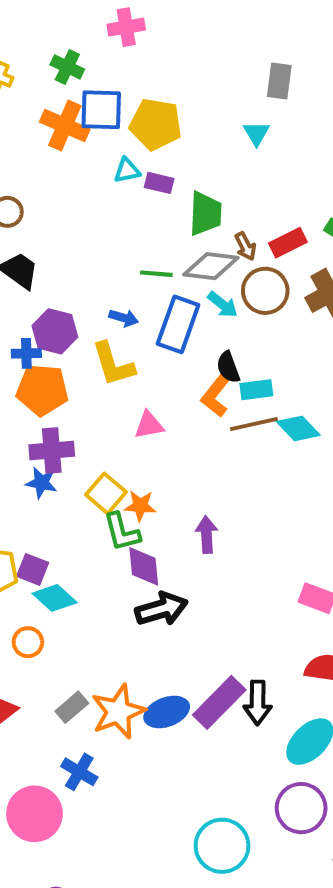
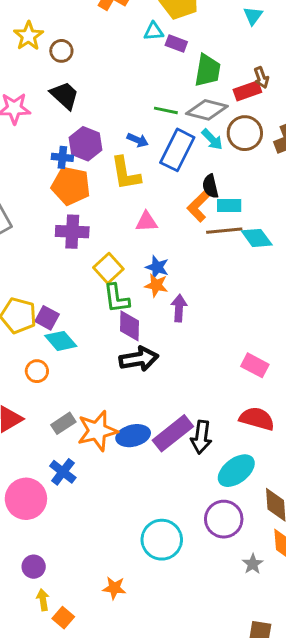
red rectangle: (288, 243) -> (247, 91), moved
brown arrow: (245, 246) -> (261, 78), moved
blue star: (41, 483) -> (157, 267), moved
orange star: (140, 506) -> (156, 285), moved

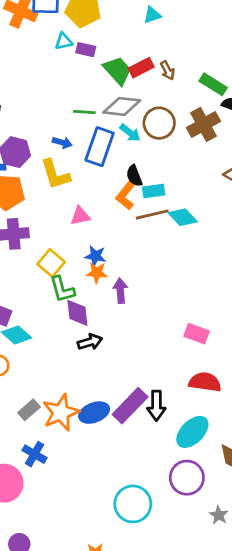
cyan triangle: (253, 16) -> (152, 15), turned 42
green trapezoid: (208, 70) -> (118, 70), turned -44
red rectangle: (247, 91) -> (141, 68), moved
black arrow: (139, 359) -> (90, 342), size x0.7

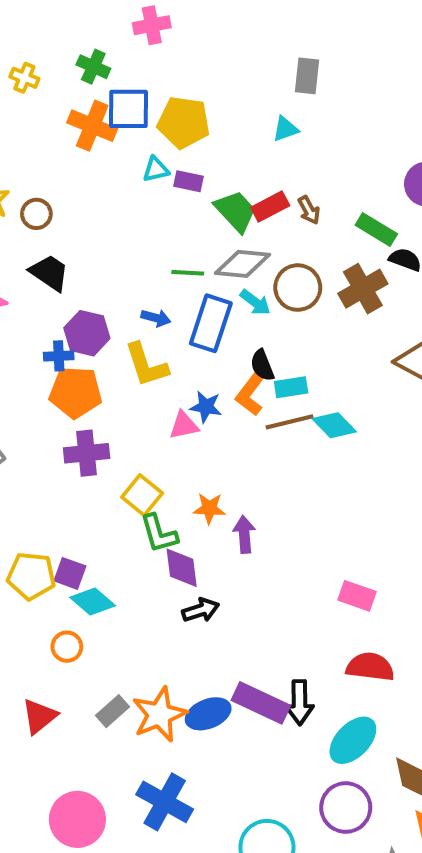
blue star: (95, 256) -> (206, 407), moved
purple rectangle: (130, 406) -> (261, 703), turned 72
blue cross: (35, 454) -> (165, 802), moved, size x1.5

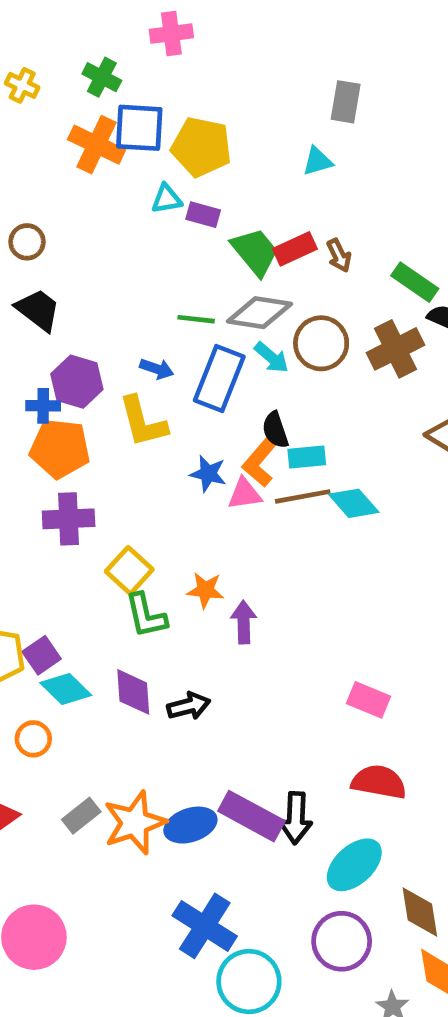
pink triangle: (184, 425) -> (245, 494), moved
purple diamond: (182, 568) -> (133, 692), moved
purple square: (70, 573) -> (42, 655), turned 32
blue cross: (165, 802) -> (205, 926), moved

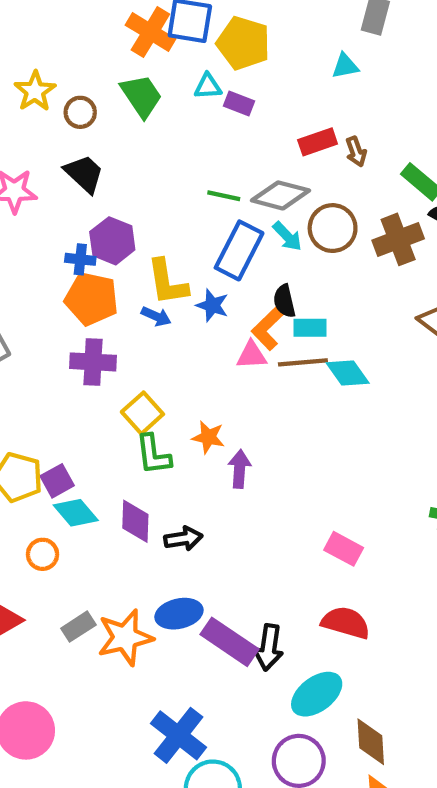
green trapezoid: (255, 252) -> (141, 96), moved
blue arrow: (157, 369) -> (156, 316), moved
blue star: (208, 474) -> (212, 305), moved
blue ellipse: (190, 825) -> (179, 614), moved

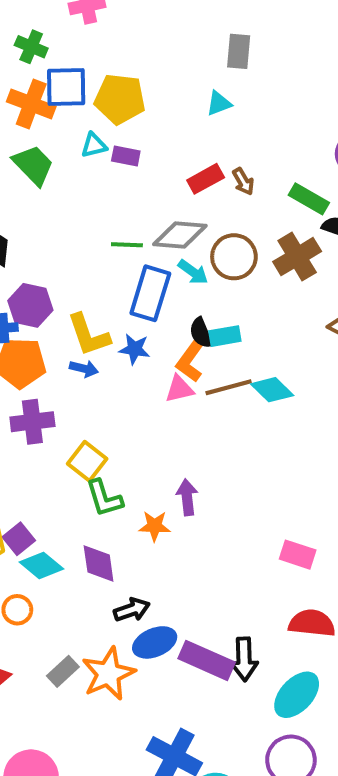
cyan rectangle: (310, 328) -> (225, 336), moved
orange star: (208, 437) -> (155, 526), moved
black arrow: (183, 539) -> (132, 610), moved

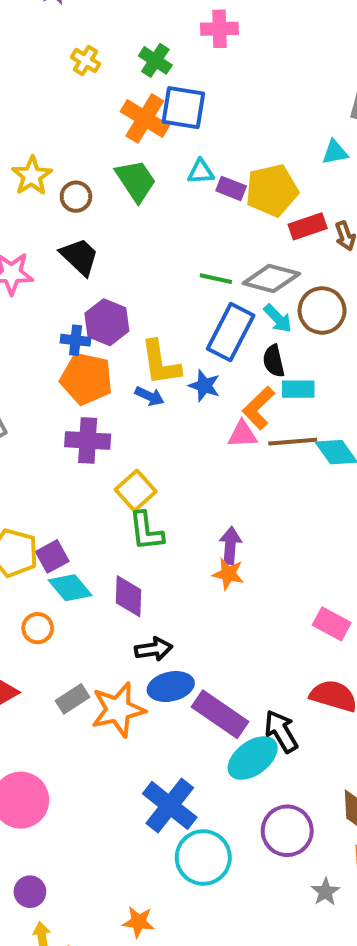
yellow pentagon: (120, 99) -> (272, 190), moved, turned -30
black semicircle: (201, 333) -> (274, 361), moved
orange star: (155, 526) -> (228, 574), moved
black arrow: (244, 659) -> (281, 731), moved, turned 141
cyan ellipse: (297, 695) -> (253, 758), moved

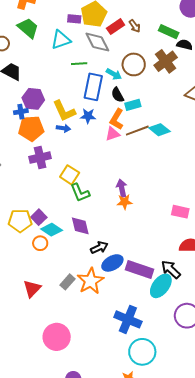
cyan triangle: (201, 172) -> (61, 40), moved, size x1.5
gray diamond: (271, 278) -> (97, 42), moved, turned 64
orange circle: (38, 628) -> (40, 243), moved
cyan circle: (203, 857) -> (142, 352), moved

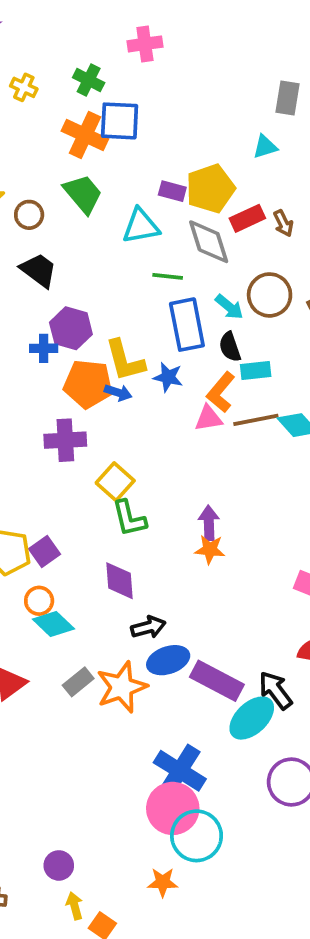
blue rectangle: (93, 87) -> (187, 325), turned -32
orange pentagon: (31, 128) -> (88, 384), moved
cyan diamond: (52, 230) -> (53, 624), moved
pink circle: (57, 337) -> (173, 808), moved

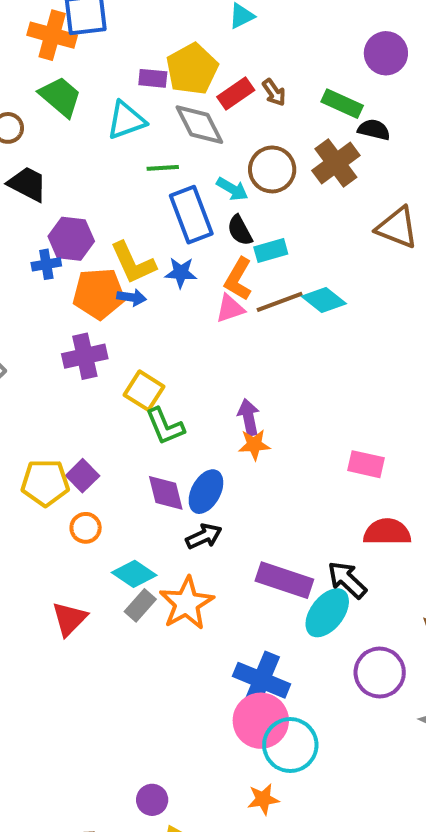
cyan diamond: (53, 624) -> (134, 574), moved
blue ellipse: (168, 660) -> (206, 492), moved, turned -33

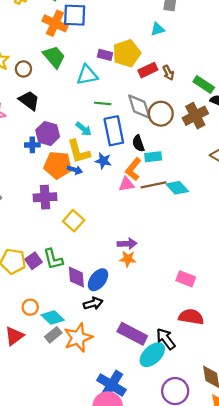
gray diamond: (199, 125) -> (139, 107), moved
cyan arrow: (232, 189) -> (84, 129), moved
purple arrow: (249, 417) -> (127, 244), turned 90
green L-shape: (165, 426) -> (53, 259), moved
orange circle: (86, 528) -> (30, 307), moved

